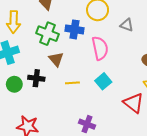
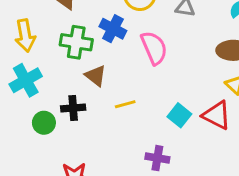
blue cross: (74, 29) -> (113, 29), turned 30
cyan square: (103, 81) -> (179, 115), moved

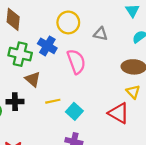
cyan square: (179, 115) -> (74, 111), moved

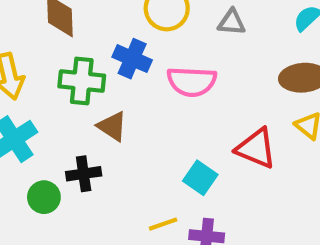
pink semicircle: (76, 62) -> (192, 82), turned 120
yellow line: (53, 101) -> (163, 224), moved
red triangle: (119, 113) -> (256, 148), moved

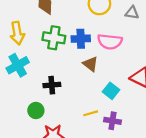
blue cross: (132, 59) -> (81, 39), moved, turned -30
brown triangle: (112, 126) -> (90, 64), moved
green circle: (44, 197) -> (36, 110), moved

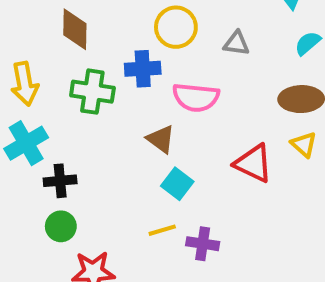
blue cross: (81, 39) -> (143, 69), moved
black cross: (52, 85) -> (60, 181), moved
cyan square: (111, 91) -> (177, 184), moved

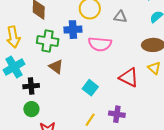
brown triangle: (161, 139) -> (56, 67), moved
yellow line: (162, 230) -> (90, 120), moved, turned -40
purple cross: (203, 244) -> (117, 114), moved

